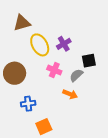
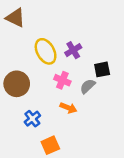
brown triangle: (22, 23) -> (15, 18), moved, turned 42
orange arrow: (70, 94) -> (68, 108), moved
blue cross: (28, 104) -> (32, 119), turned -32

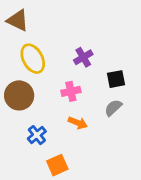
yellow ellipse: (46, 51) -> (33, 59), moved
pink cross: (62, 80) -> (71, 91), turned -35
gray semicircle: (88, 86) -> (113, 108), moved

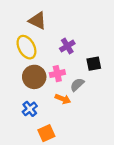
brown triangle: (18, 20) -> (37, 21), moved
brown circle: (19, 95) -> (34, 77), moved
gray semicircle: (113, 108) -> (77, 85), moved

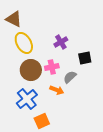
brown triangle: (37, 21) -> (14, 19), moved
blue cross: (30, 109) -> (27, 99), size x1.5

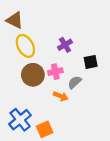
blue cross: (27, 99) -> (20, 120), moved

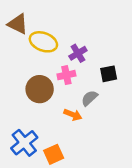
yellow ellipse: (25, 46) -> (43, 42), moved, turned -40
pink cross: (55, 72) -> (66, 75), moved

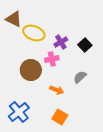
black square: (109, 74) -> (85, 45), moved, turned -32
gray semicircle: (89, 98) -> (80, 77), moved
orange square: (54, 154) -> (60, 117), moved, turned -35

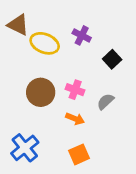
purple cross: (61, 42) -> (82, 35), moved, turned -32
pink cross: (52, 59) -> (75, 90), moved, turned 32
orange square: (60, 117) -> (79, 154), turned 35

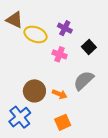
pink cross: (75, 90) -> (60, 54), moved
brown circle: (41, 92) -> (34, 91), moved
gray semicircle: (105, 102) -> (84, 81), size x1.5

